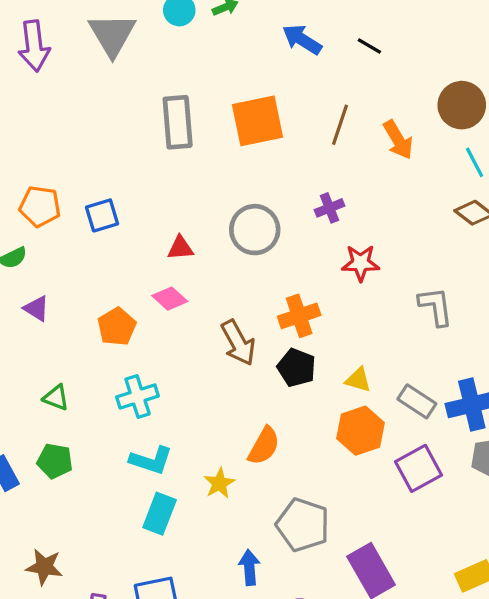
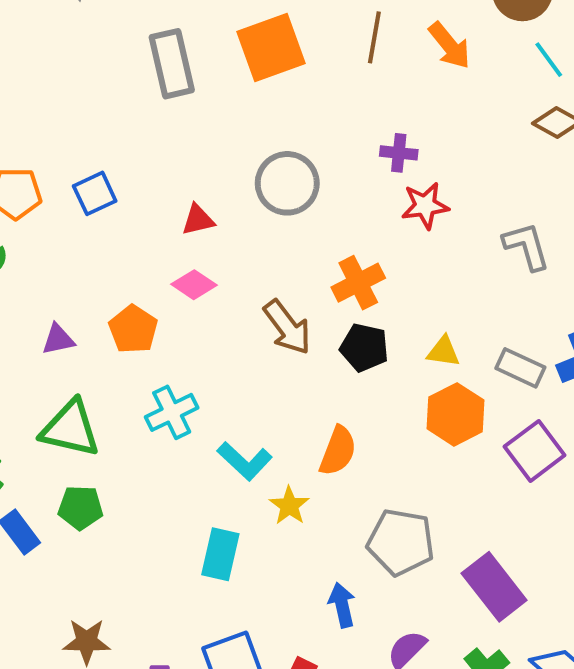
purple cross: (330, 208) -> (399, 153), moved, turned 36
purple triangle: (36, 308) -> (58, 339), moved, turned -36
green triangle: (56, 398) -> (70, 429), size x1.8
cyan L-shape: (151, 460) -> (245, 461), moved, turned 33

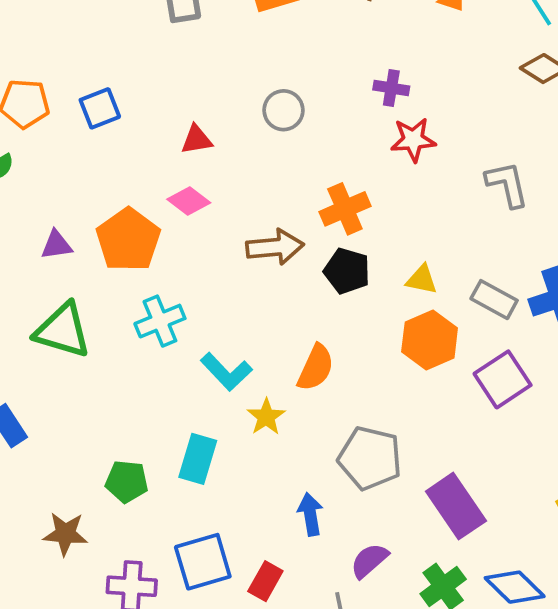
gray circle: (287, 183) -> (283, 110), size x0.7
brown arrow: (287, 327) -> (275, 247), turned -62
orange pentagon: (133, 329) -> (128, 240), size x1.4
green pentagon: (80, 508) -> (127, 481), moved

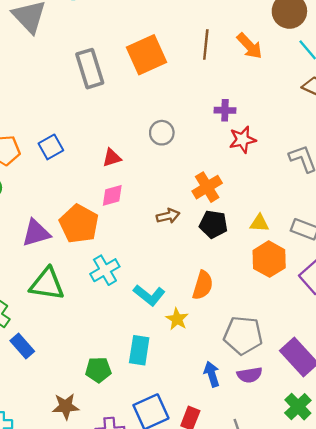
pink diamond: (189, 201) -> (112, 195), turned -45
purple triangle: (56, 245) -> (36, 233), size x1.5
brown arrow: (275, 247) -> (168, 216), size x0.7
purple semicircle: (369, 561) -> (250, 375), moved, turned -140

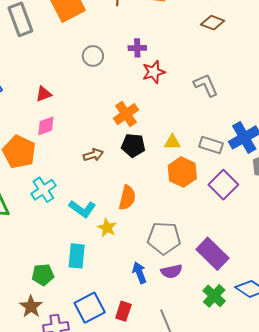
gray circle: (162, 133) -> (93, 56), moved
brown arrow: (168, 216) -> (93, 155), moved
brown star: (66, 406) -> (31, 307), moved, turned -30

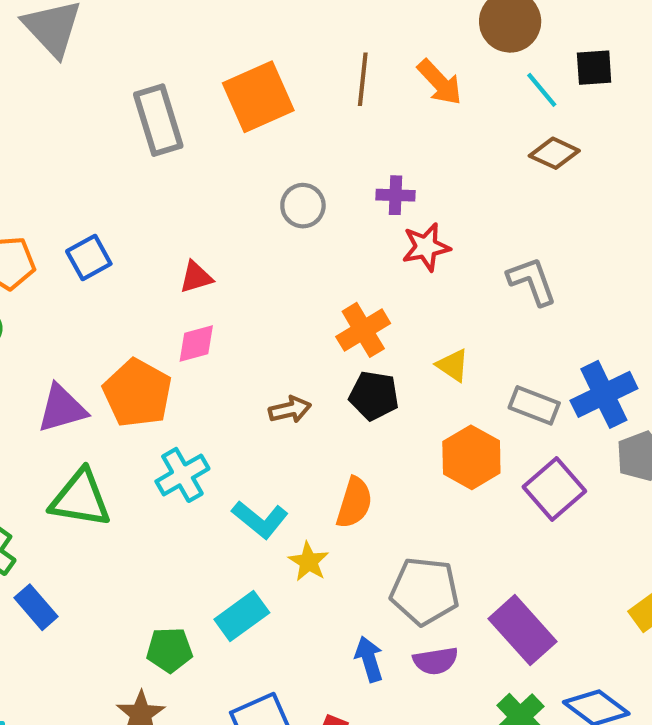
yellow triangle: (172, 142) -> (453, 365), moved, turned 30
cyan rectangle: (77, 256) -> (242, 616), turned 45

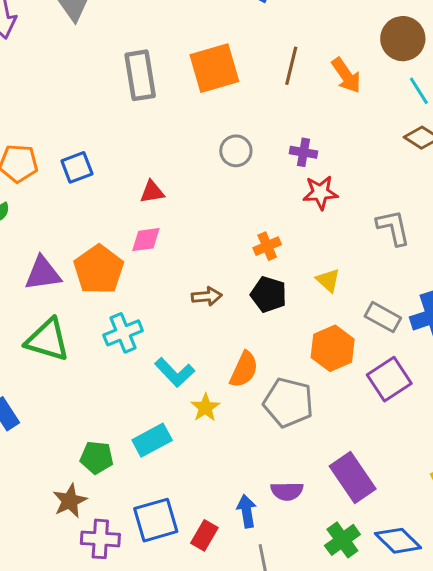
orange cross: (363, 330) -> (267, 246), size x0.7
gray pentagon: (425, 591) -> (288, 403), moved
blue arrow: (369, 659) -> (247, 511), moved

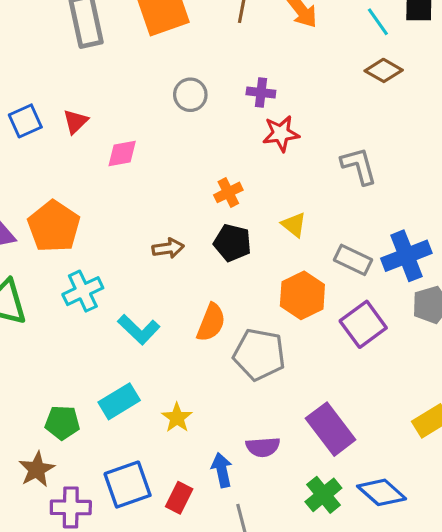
red triangle: (152, 192) -> (75, 122), moved, turned -32
pink diamond: (146, 240) -> (122, 154), moved
yellow star: (205, 408) -> (177, 418), moved

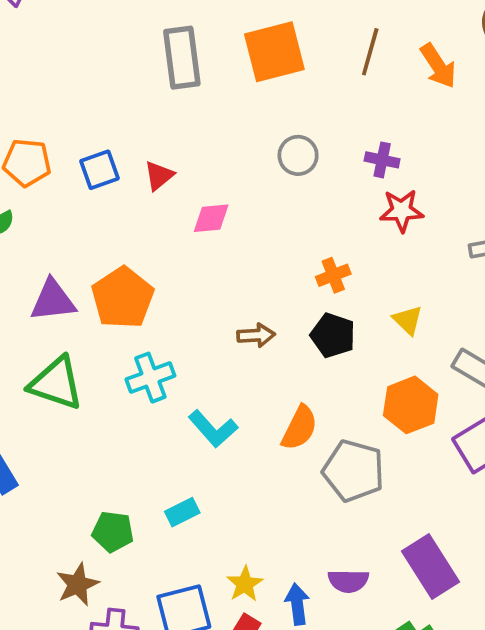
cyan rectangle: (119, 401) -> (182, 512), size x0.7
yellow star: (177, 418) -> (245, 584), moved

